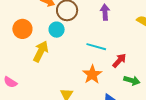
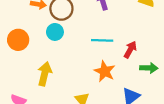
yellow arrow: (41, 51) -> (45, 74), moved

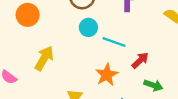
cyan circle: (55, 32) -> (88, 27), moved

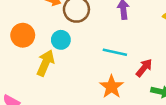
cyan circle: (88, 27) -> (61, 40), moved
yellow arrow: (44, 58) -> (46, 63), moved

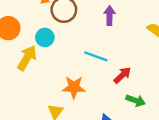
orange star: (112, 87) -> (74, 87), moved, turned 30

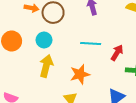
yellow arrow: (27, 58) -> (46, 66), moved

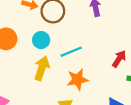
cyan line: (91, 43) -> (71, 52), moved, turned -30

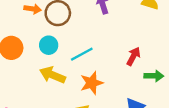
yellow arrow: (42, 68) -> (52, 75), turned -80

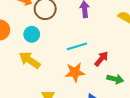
cyan line: (82, 54) -> (77, 46), moved
orange star: (92, 83) -> (75, 72), moved

